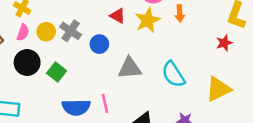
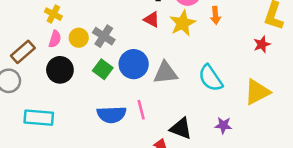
blue circle: (99, 44) -> (134, 64), moved, size x1.5
green square: (57, 72) -> (103, 69), moved

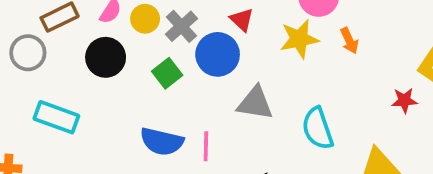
orange arrow: (215, 15) -> (349, 41), turned -35
red triangle: (152, 19) -> (242, 20), moved
blue circle: (134, 64) -> (218, 54), moved

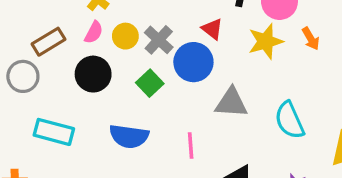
blue semicircle: (162, 142) -> (129, 136), moved

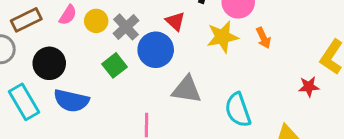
black circle: (93, 74) -> (49, 63), moved
cyan rectangle: (54, 132) -> (24, 102), turned 40
blue semicircle: (129, 136) -> (71, 101), moved

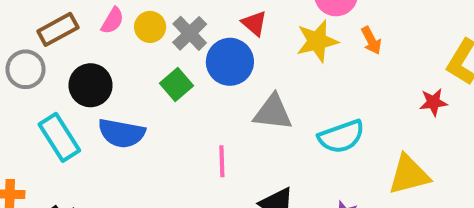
cyan semicircle: (238, 110) -> (341, 137), turned -88

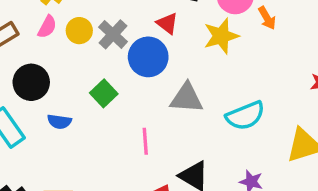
orange arrow: (371, 40) -> (267, 18), moved
green square: (177, 85) -> (104, 93), moved
blue semicircle: (122, 133) -> (59, 122), size x0.6

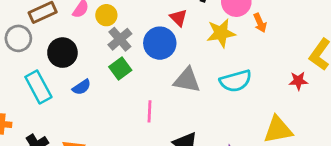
gray cross: (113, 34) -> (120, 39), moved
cyan semicircle: (245, 116) -> (236, 81), moved
blue semicircle: (59, 122) -> (82, 87), turned -48

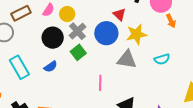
orange arrow: (260, 23) -> (171, 21), moved
yellow star: (221, 33) -> (136, 34), moved
black circle: (62, 53) -> (53, 38), moved
cyan semicircle: (236, 81) -> (162, 59), size x0.7

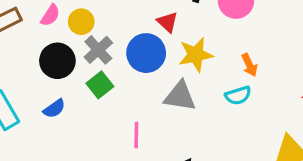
orange arrow: (171, 21) -> (249, 65), moved

